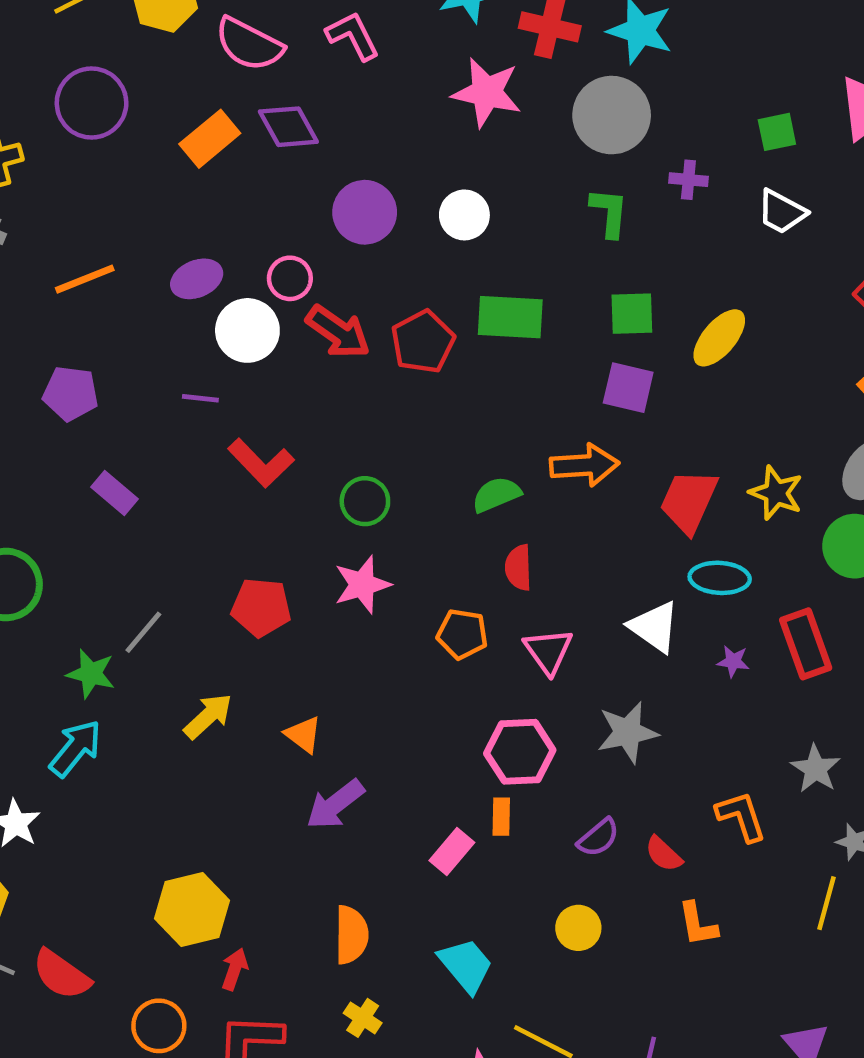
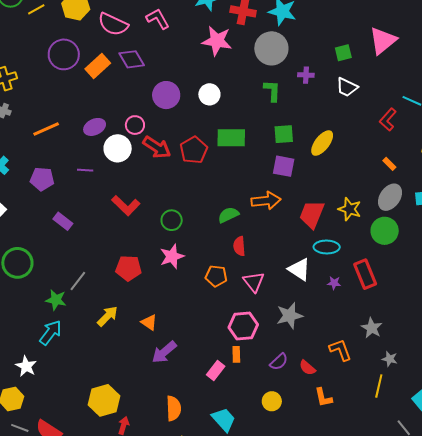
purple circle: (92, 103) -> (64, 54), moved
purple line: (200, 398) -> (85, 170), moved

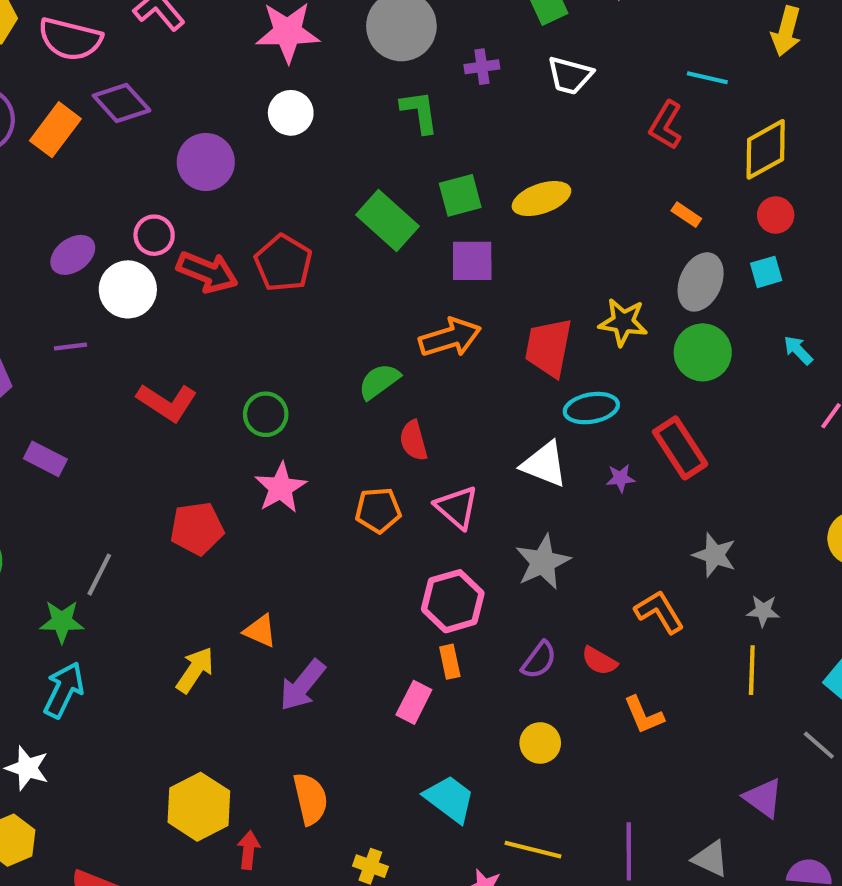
white circle: (209, 94) -> (291, 113), moved
green rectangle: (231, 138) -> (388, 221), moved, turned 52
yellow ellipse: (322, 143) -> (541, 199), turned 44
yellow arrow: (108, 316) -> (195, 670), moved
orange semicircle: (174, 408) -> (310, 799), moved

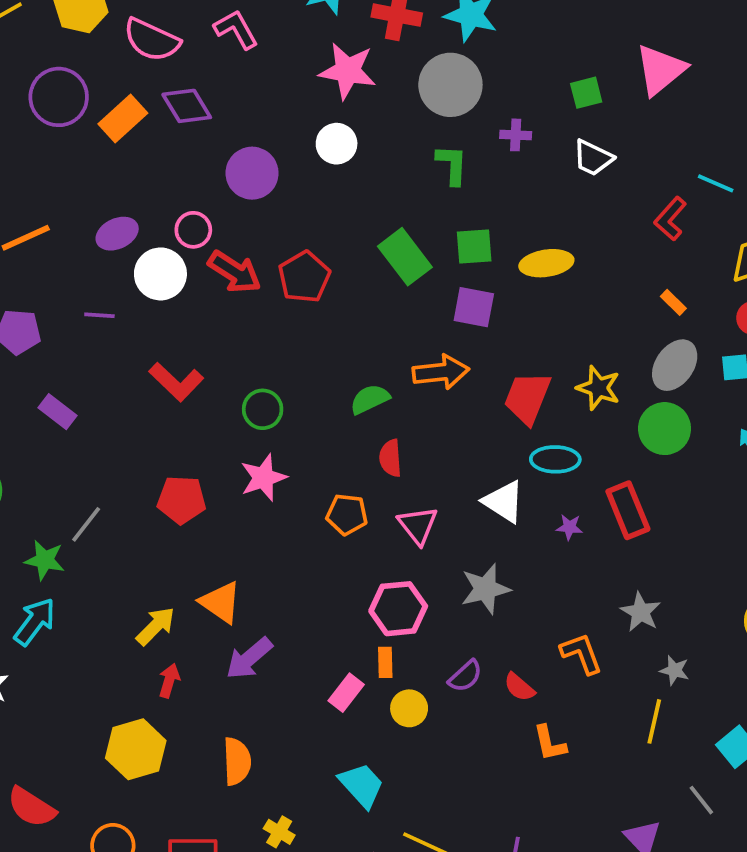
orange triangle: (260, 631) -> (221, 602), size x1.4
yellow circle: (540, 743) -> (409, 708), moved
red arrow: (248, 850) -> (169, 681), moved

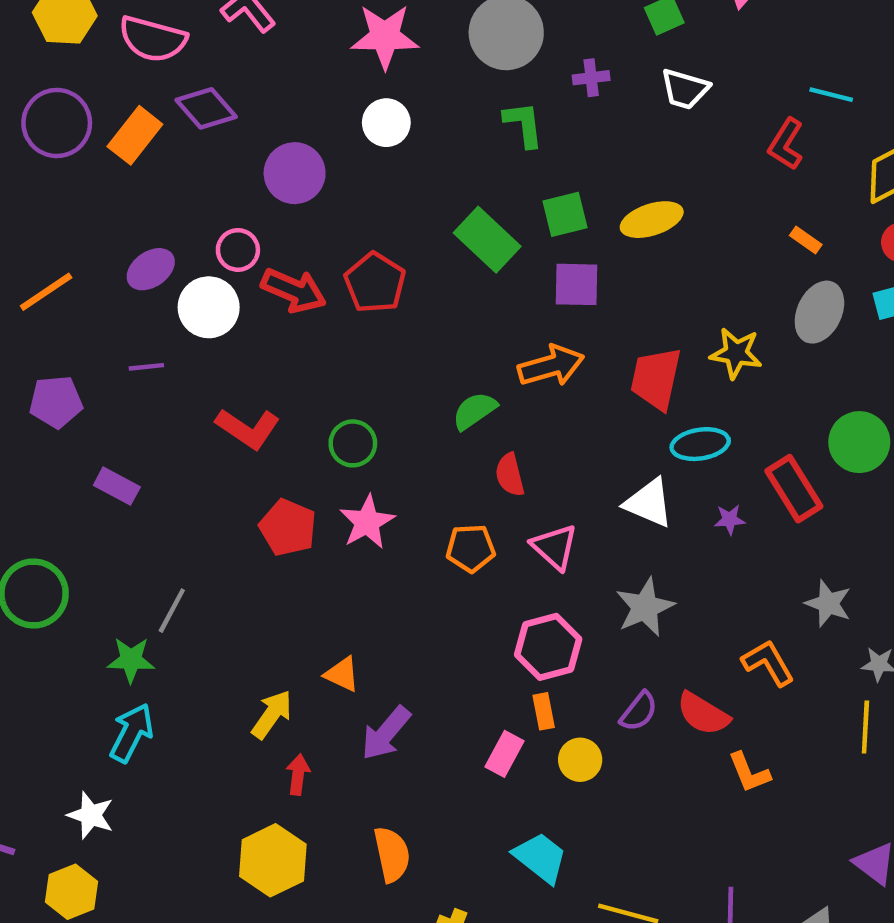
green circle: (665, 429) -> (859, 442), moved
red pentagon: (182, 500) -> (288, 527), moved, turned 30
orange triangle: (221, 602) -> (342, 674), size x0.7
red semicircle: (519, 687) -> (703, 714), size x1.4

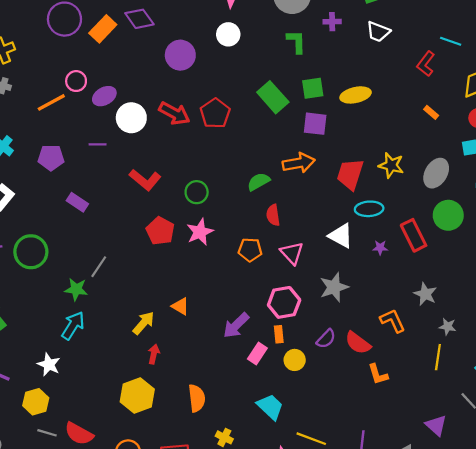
pink circle: (238, 250) -> (76, 81), moved
gray ellipse: (819, 312) -> (436, 173), moved
purple arrow: (386, 733) -> (236, 325), moved

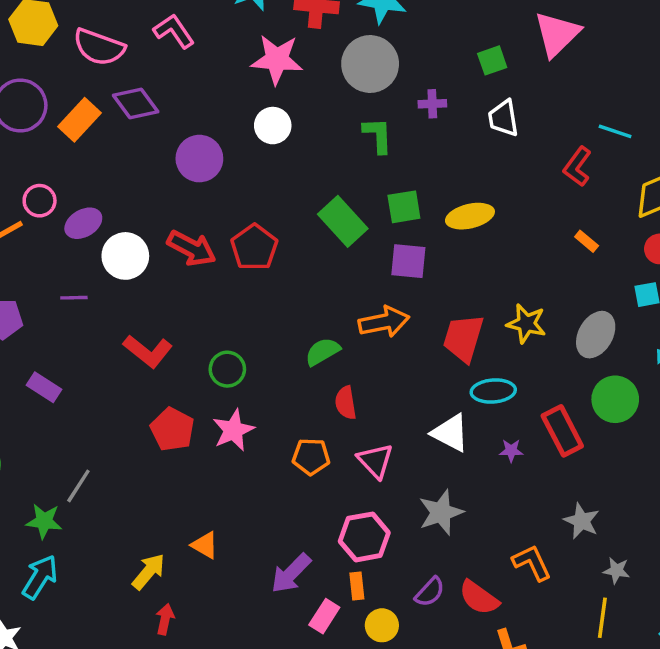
white trapezoid: (378, 32) -> (503, 118), turned 60

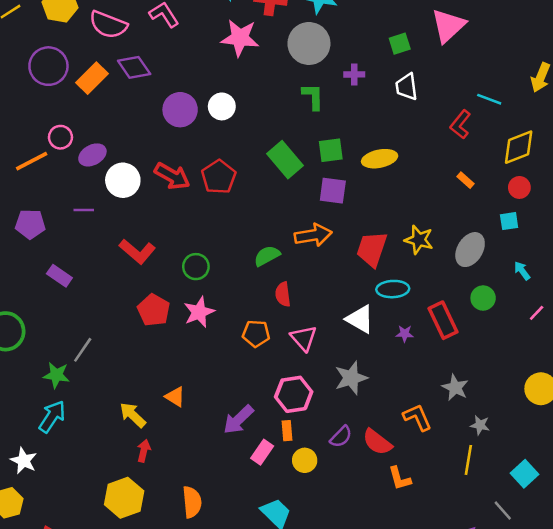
white circle: (273, 126) -> (222, 106), moved
green circle: (615, 399) -> (483, 298), size x0.7
yellow arrow: (149, 572) -> (133, 415), turned -88

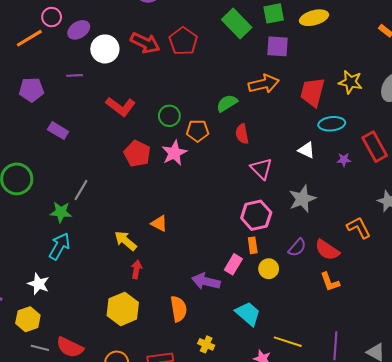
white triangle: (360, 319) -> (306, 150), size x0.7
orange pentagon: (256, 333) -> (198, 131), moved
purple arrow: (238, 420) -> (206, 281), moved, turned 60
orange L-shape: (400, 478) -> (330, 282), moved

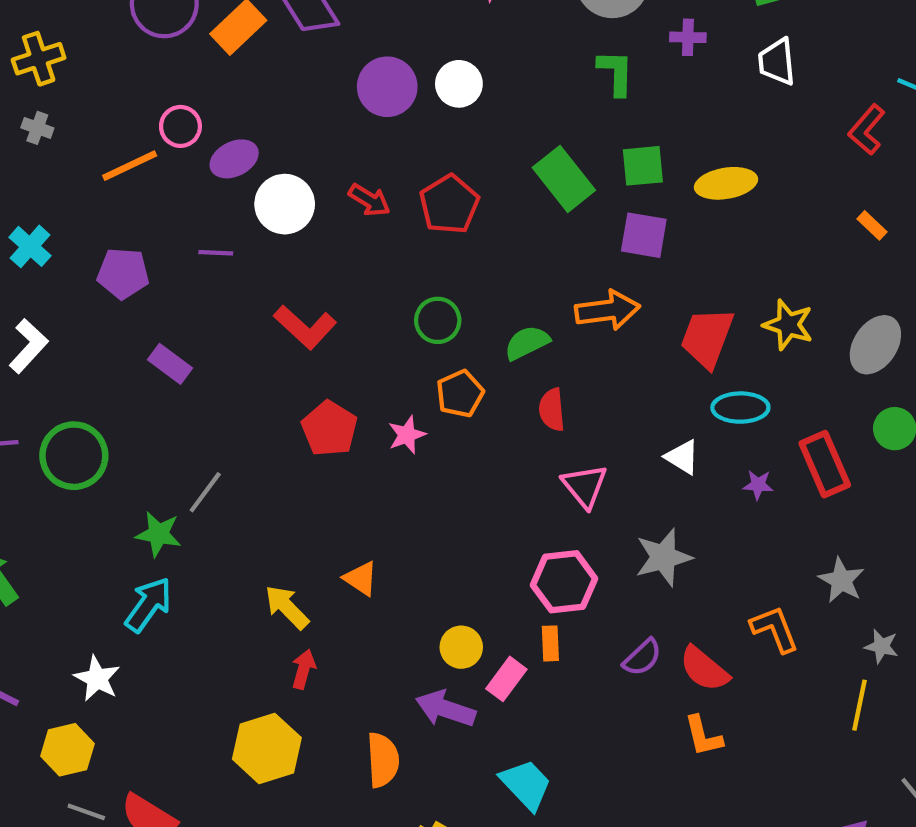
red arrow: (145, 43) -> (369, 200), size x0.7
green circle: (169, 116) -> (438, 320), moved
orange pentagon: (198, 131) -> (460, 394), turned -30
pink star: (174, 153) -> (407, 435), size x0.7
yellow circle: (269, 269) -> (461, 647), moved

